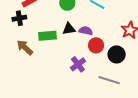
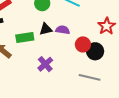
red circle: (96, 45) -> (83, 44), moved
purple cross: (78, 64) -> (45, 64), moved

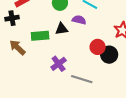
purple semicircle: (63, 30) -> (79, 20), moved
gray line: (90, 77) -> (82, 79), moved

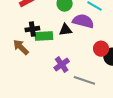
black cross: (12, 18) -> (32, 29), moved
purple semicircle: (79, 20) -> (83, 21), size x1.5

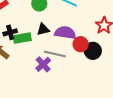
purple semicircle: (83, 21) -> (65, 33), moved
gray line: (84, 80) -> (55, 54), moved

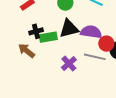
black triangle: (43, 29) -> (69, 29), size x1.5
gray line: (55, 54) -> (95, 57), moved

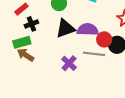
black cross: (36, 31) -> (31, 24), moved
green rectangle: (48, 37) -> (22, 42), moved

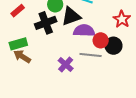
black cross: (31, 24) -> (46, 23), moved, size x1.5
black triangle: (65, 28) -> (71, 16), moved

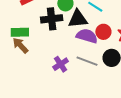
red circle: (101, 40) -> (103, 32), moved

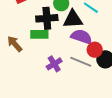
green rectangle: (20, 32) -> (39, 34), moved
red circle: (103, 32) -> (95, 50), moved

